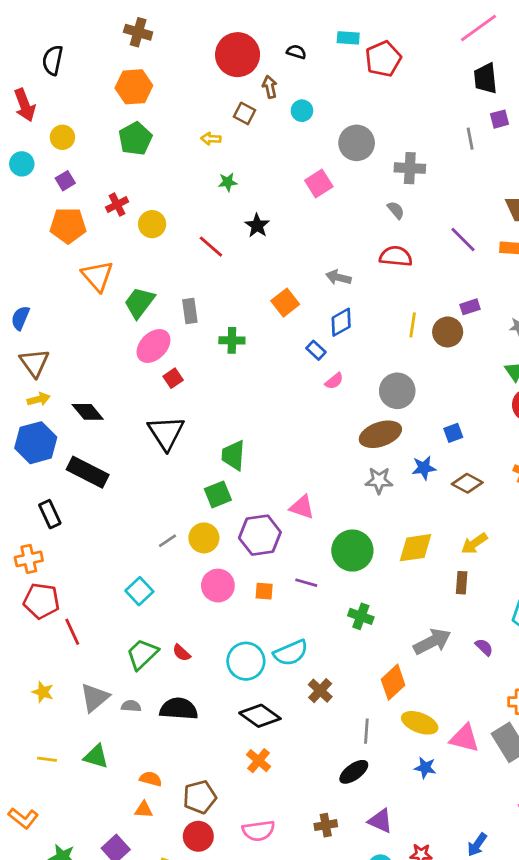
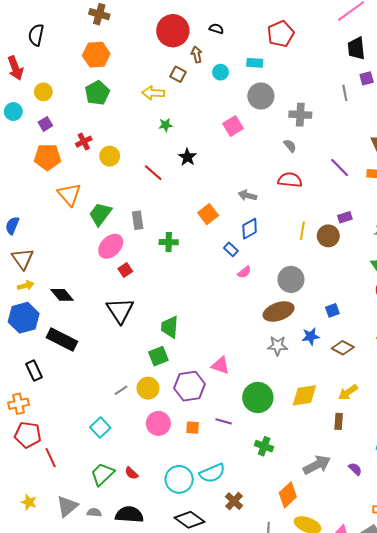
cyan rectangle: (348, 38) -> (255, 63), moved
yellow arrow: (211, 139) -> (153, 93), size x1.5

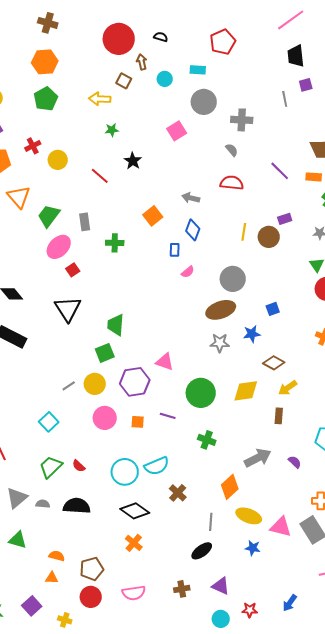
blue diamond: (250, 229) -> (193, 230), turned -40
blue rectangle: (231, 249) -> (175, 250), turned 48
brown diamond: (343, 348) -> (274, 363), moved

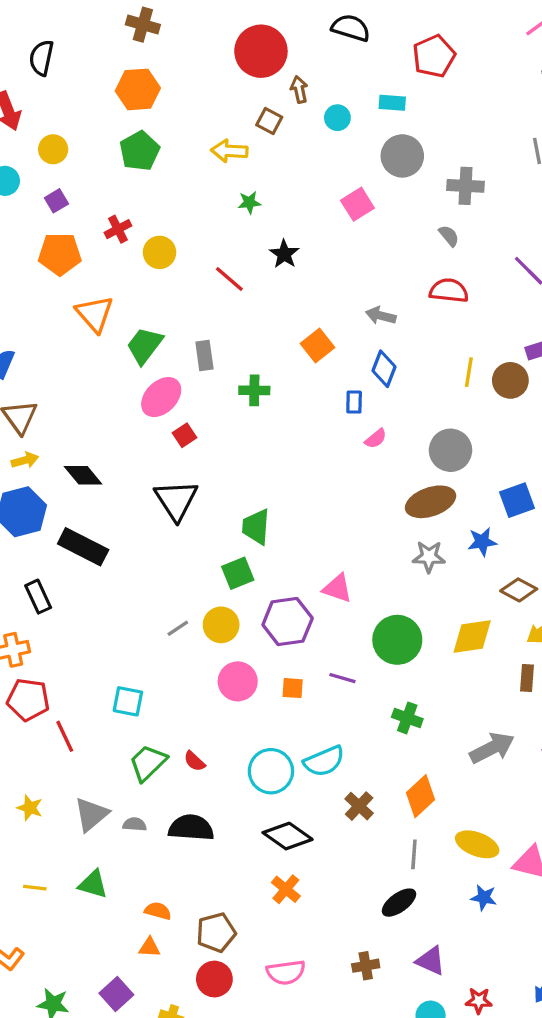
black semicircle: (161, 37) -> (351, 28), moved, size x1.6
blue square: (273, 309) -> (517, 500), size x1.5
cyan square: (49, 422) -> (128, 701), moved, turned -36
orange diamond: (230, 487) -> (421, 796), moved

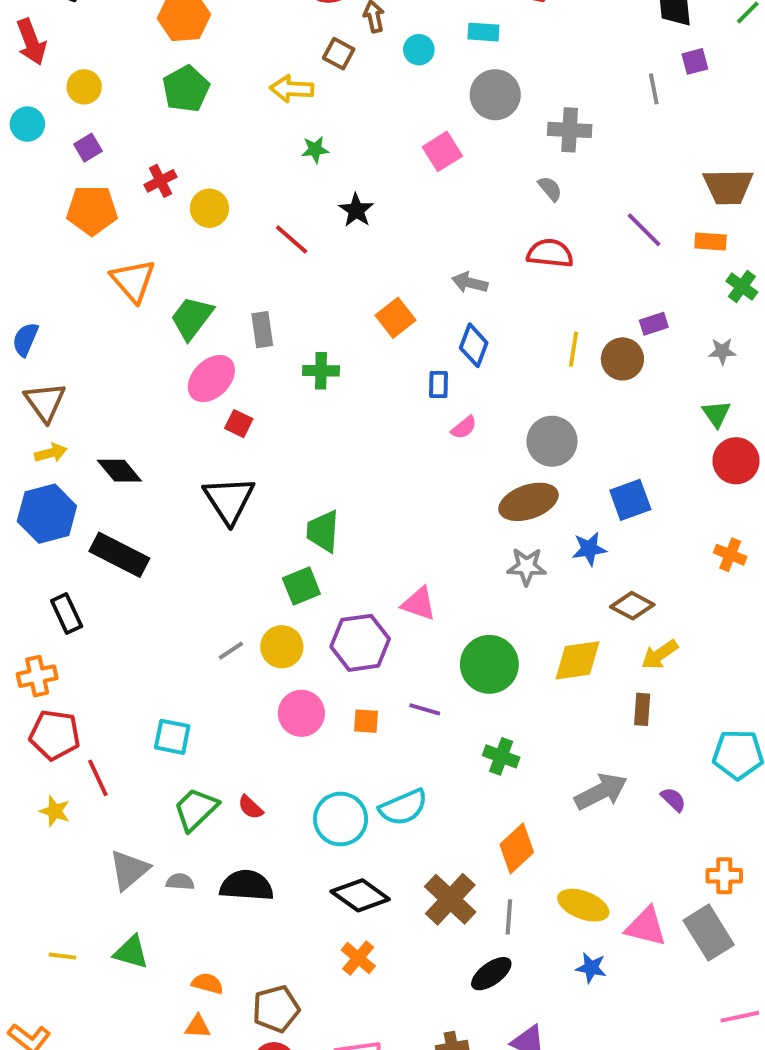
red square: (184, 435) -> (239, 424), turned -30
brown cross: (359, 806) -> (450, 899), moved, size x1.5
yellow star: (30, 808) -> (55, 811), moved

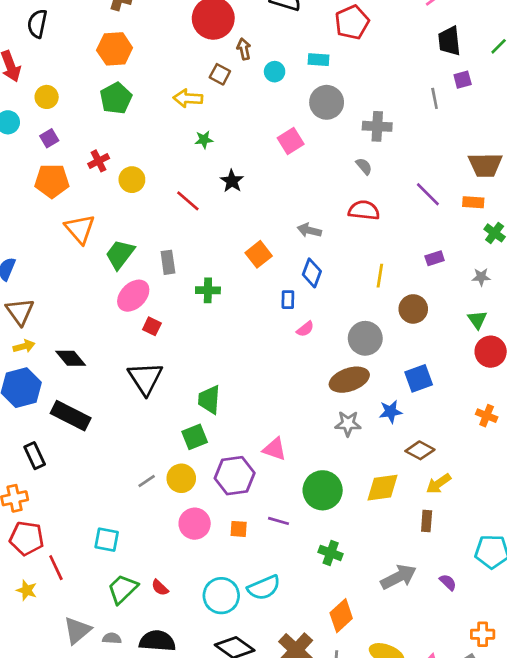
brown circle: (622, 359) -> (413, 309), moved

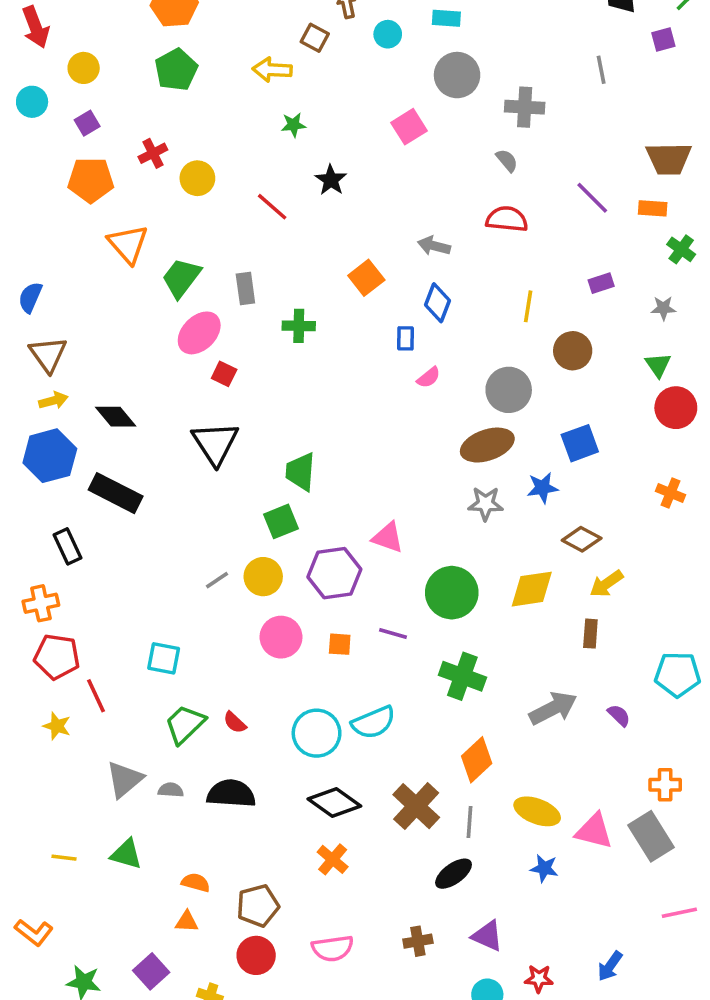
purple square: (463, 80) -> (663, 40), moved
green cross: (331, 553) -> (462, 676), size x1.4

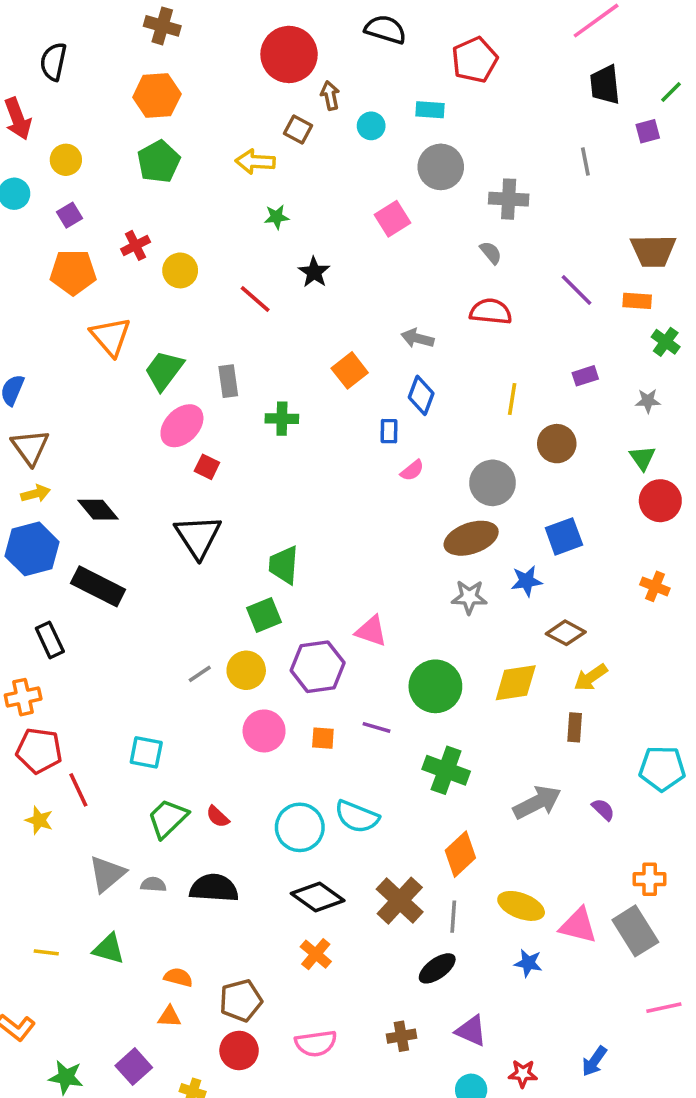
cyan semicircle: (373, 722) -> (357, 817), turned 45

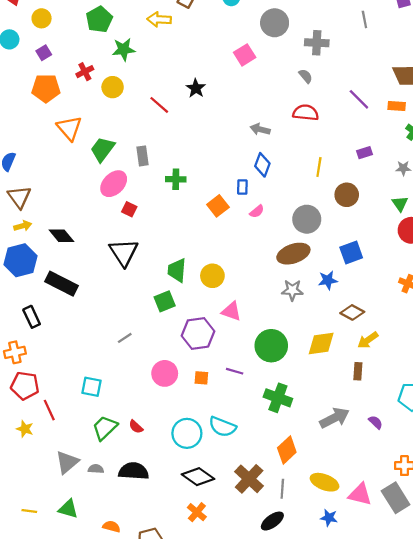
green star: (277, 217) -> (124, 49), moved, size x1.5
orange square: (350, 370) -> (218, 206), moved
yellow circle: (246, 670) -> (212, 276), moved

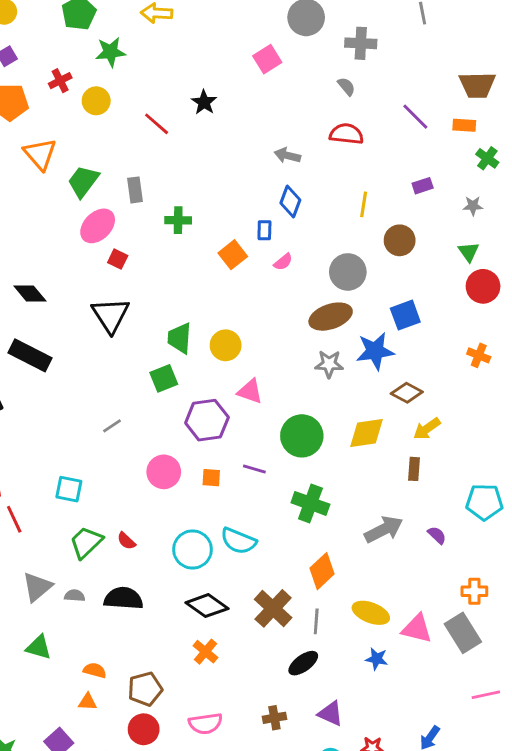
blue star: (328, 280) -> (375, 351), size x1.5

